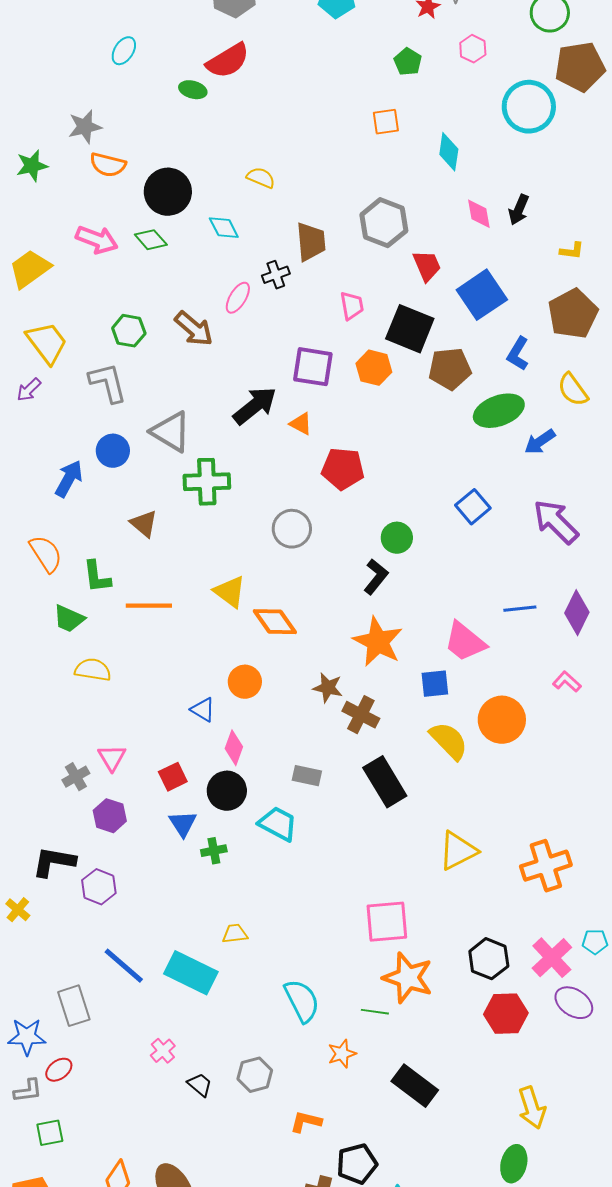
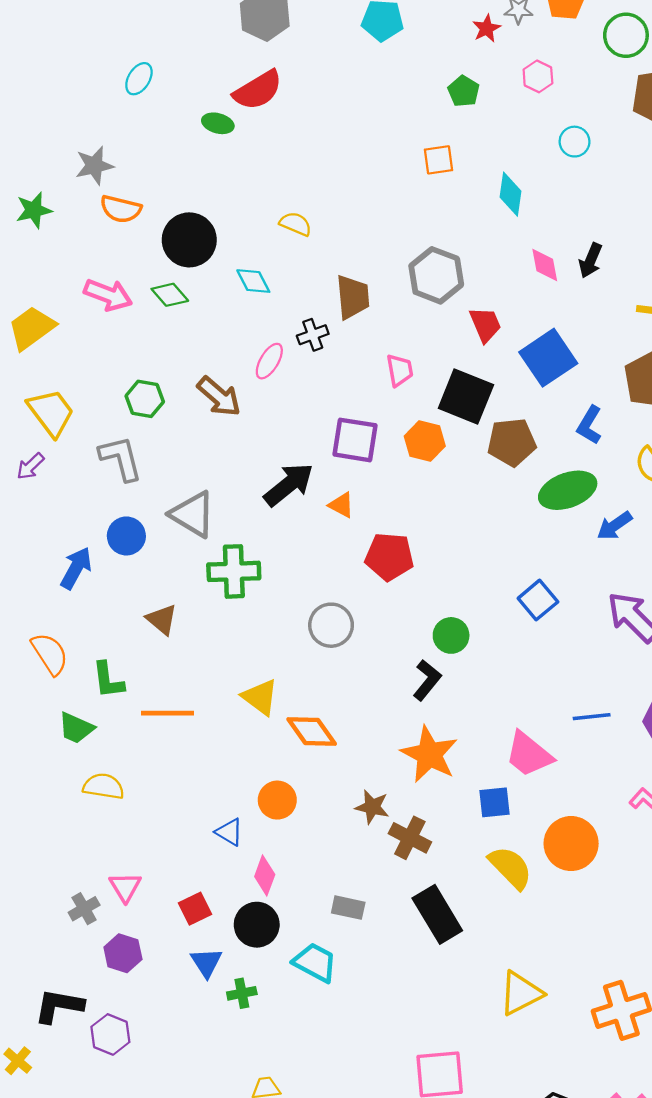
cyan circle: (529, 107) -> (575, 142), moved, size x0.5

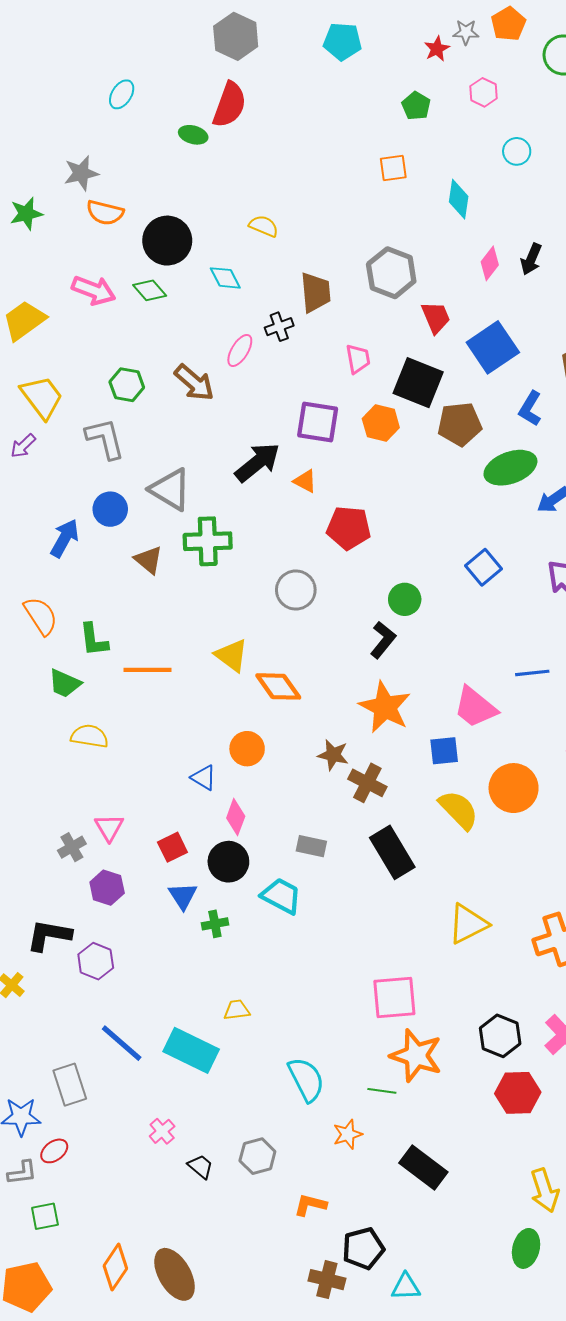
red semicircle: (258, 90) -> (229, 105), turned -39
pink diamond: (545, 265) -> (490, 263), turned 48
brown triangle: (162, 619) -> (149, 560), moved

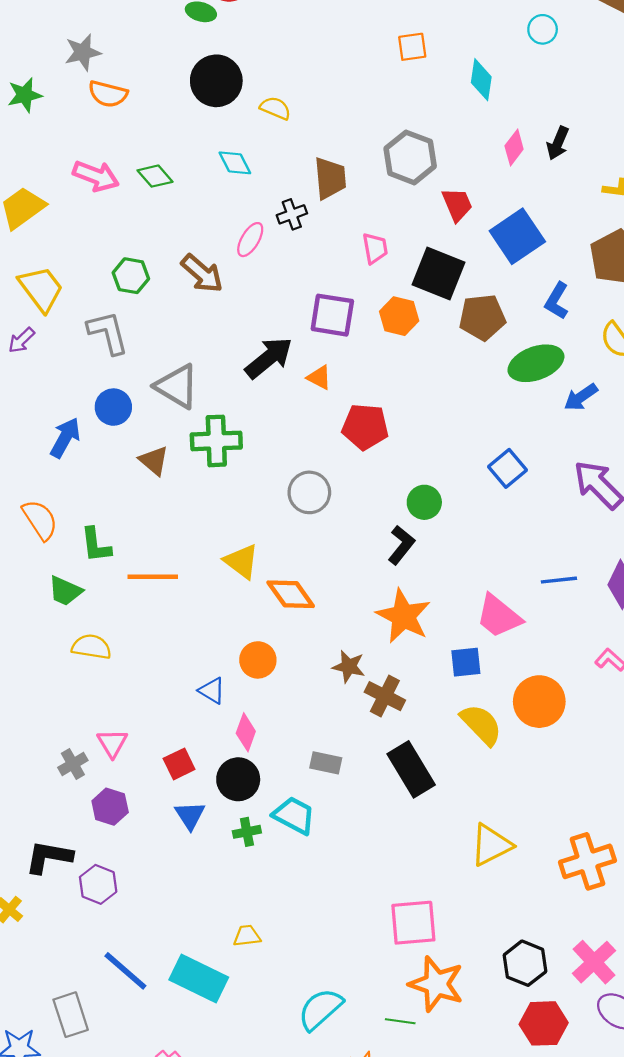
black circle: (167, 241) -> (216, 81), moved
green cross: (215, 924) -> (247, 832), moved
cyan semicircle: (306, 1079) -> (320, 1009), turned -105

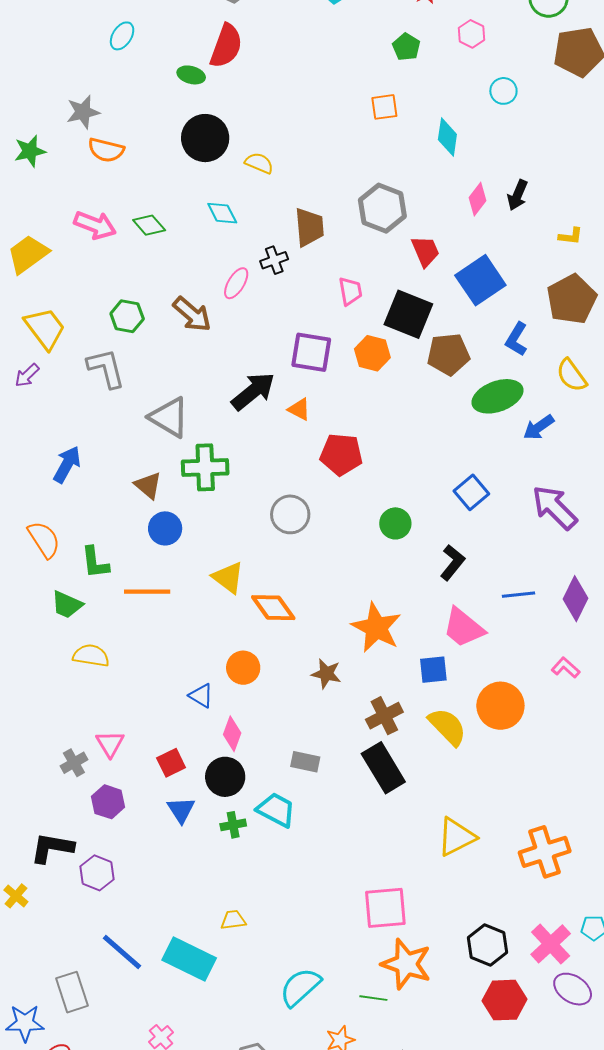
blue circle: (113, 407) -> (165, 528), moved
black L-shape: (401, 545) -> (452, 563), moved
brown cross: (385, 696) -> (384, 716), moved, turned 36

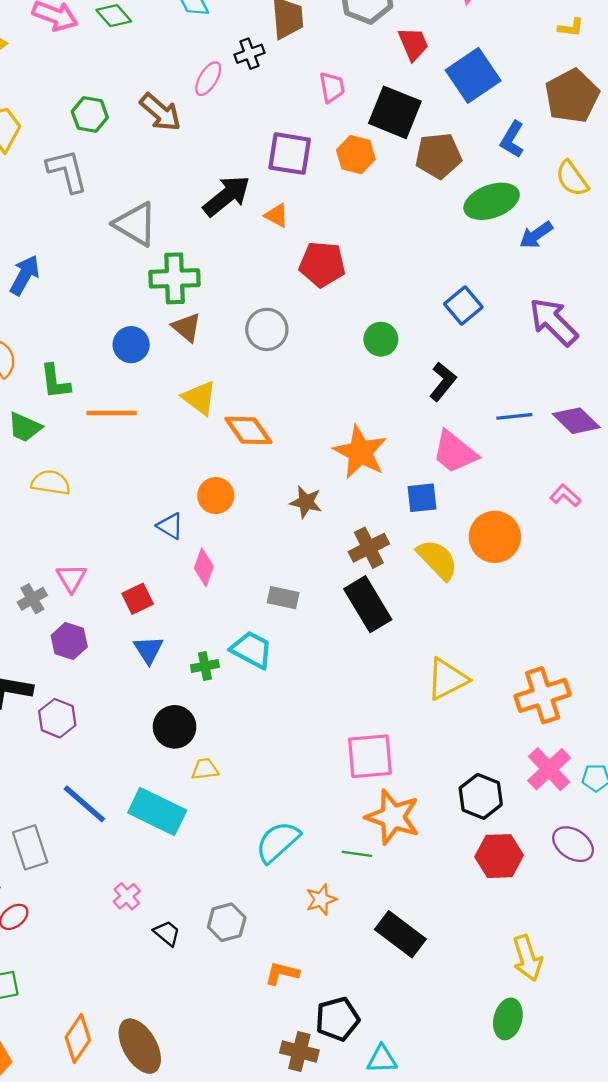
brown triangle: (148, 485) -> (186, 327), moved
purple diamond: (576, 599) -> (576, 421), turned -72
black circle: (225, 777) -> (175, 727), moved
pink cross: (551, 944) -> (549, 769), moved

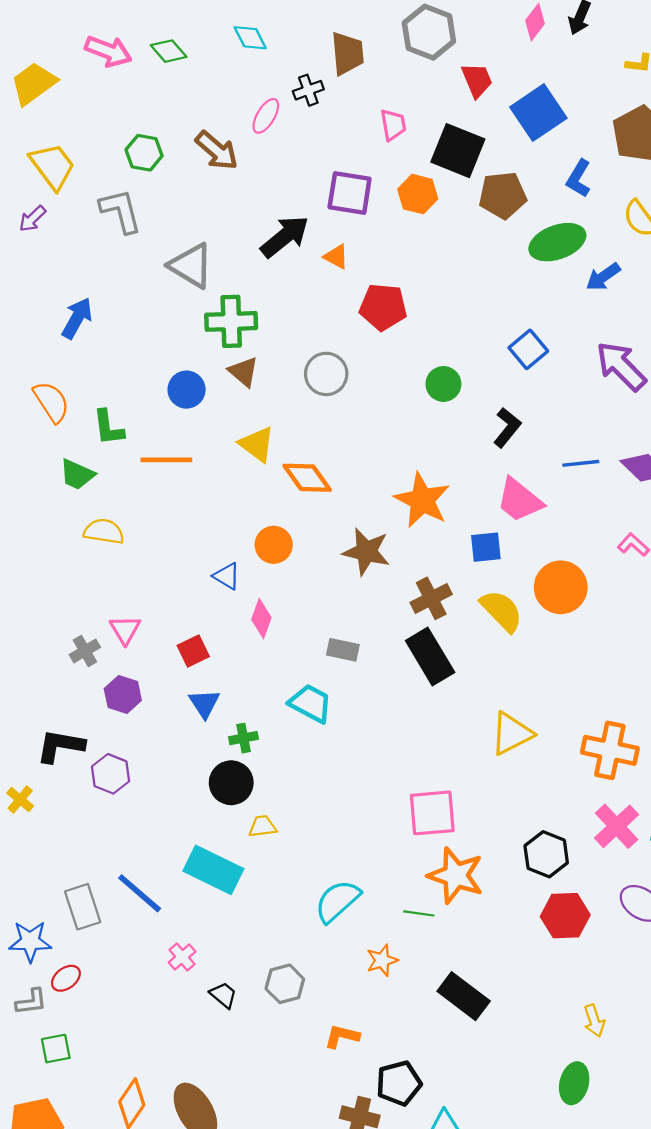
brown star: (306, 502) -> (366, 552), size x1.4
green cross: (205, 666) -> (244, 738), moved
orange cross: (543, 695) -> (610, 750), turned 30
blue line: (84, 804) -> (140, 893), moved
yellow arrow: (527, 958) -> (594, 1021), size x0.7

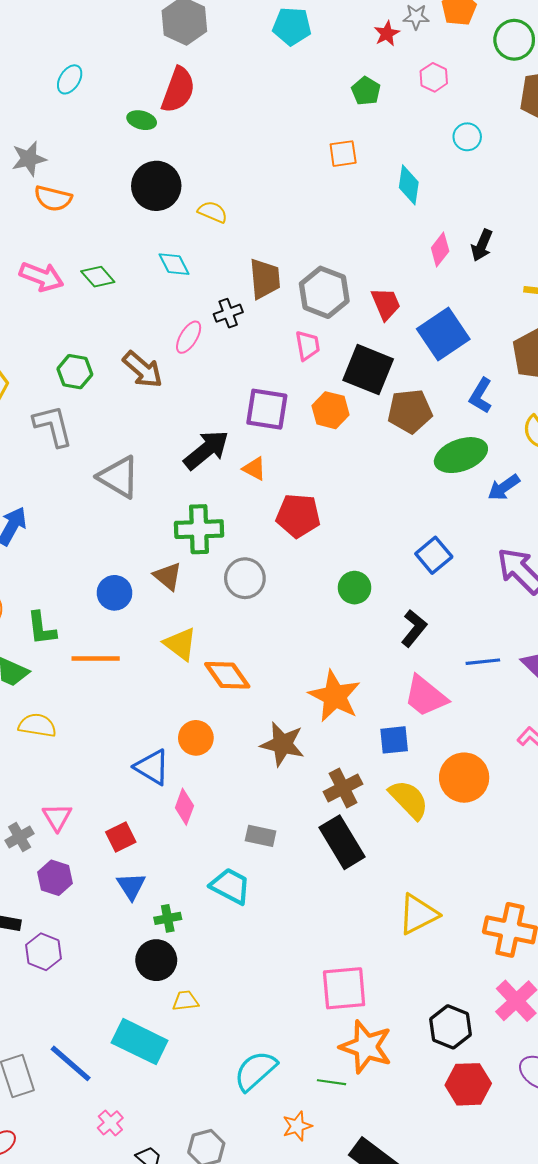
gray hexagon: (429, 32) -> (324, 292), moved
green cross: (231, 321) -> (199, 529), moved
blue triangle: (227, 576) -> (152, 767), size x1.4

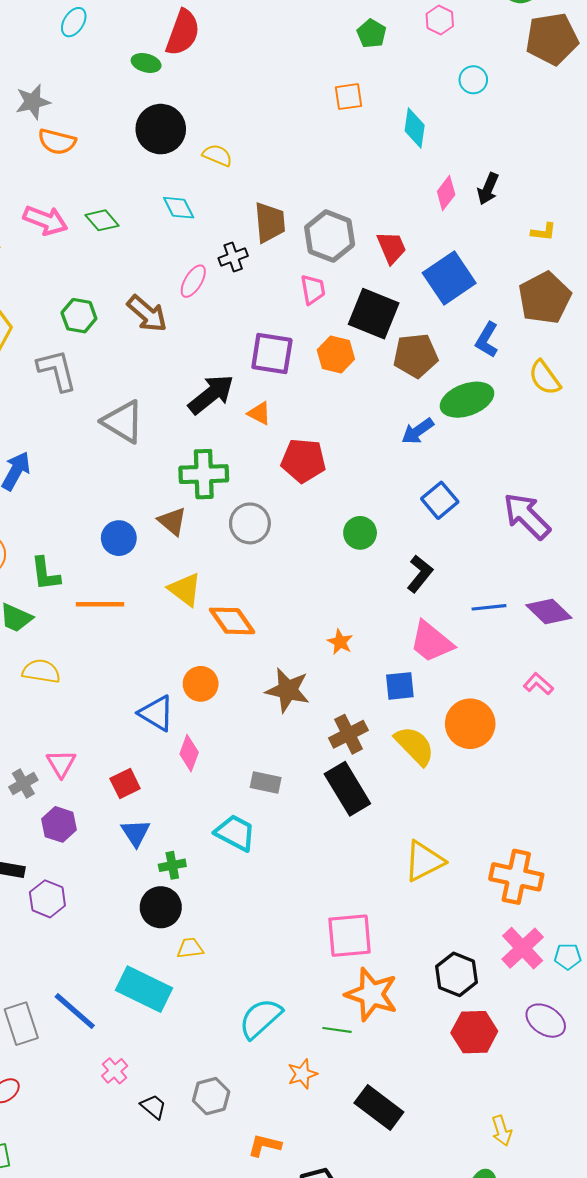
blue arrow: (504, 487) -> (418, 431), moved
orange star: (335, 696) -> (340, 642), size x0.5

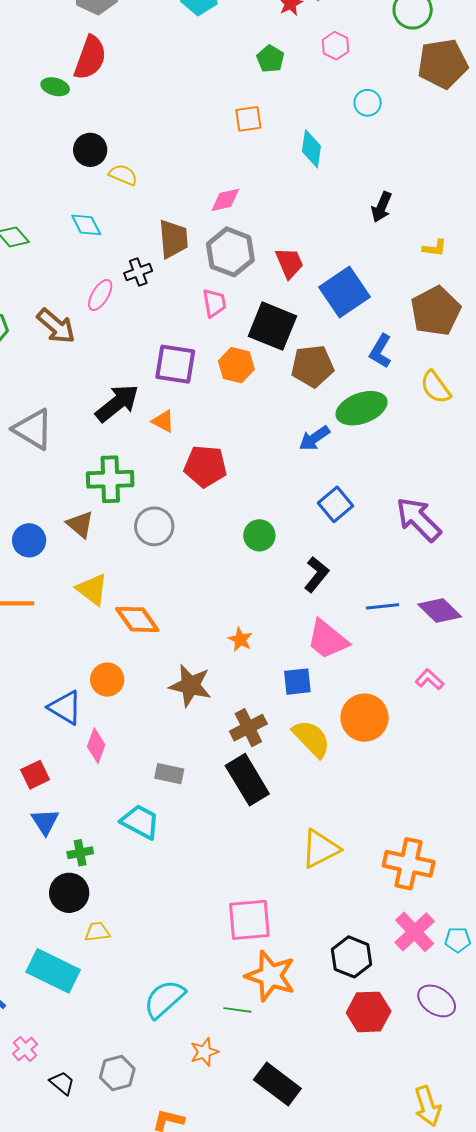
black circle: (161, 129) -> (90, 150), moved, size x0.7
pink diamond: (446, 193) -> (225, 200), moved, turned 40
yellow arrow: (502, 1131) -> (428, 1106), moved, size x1.4

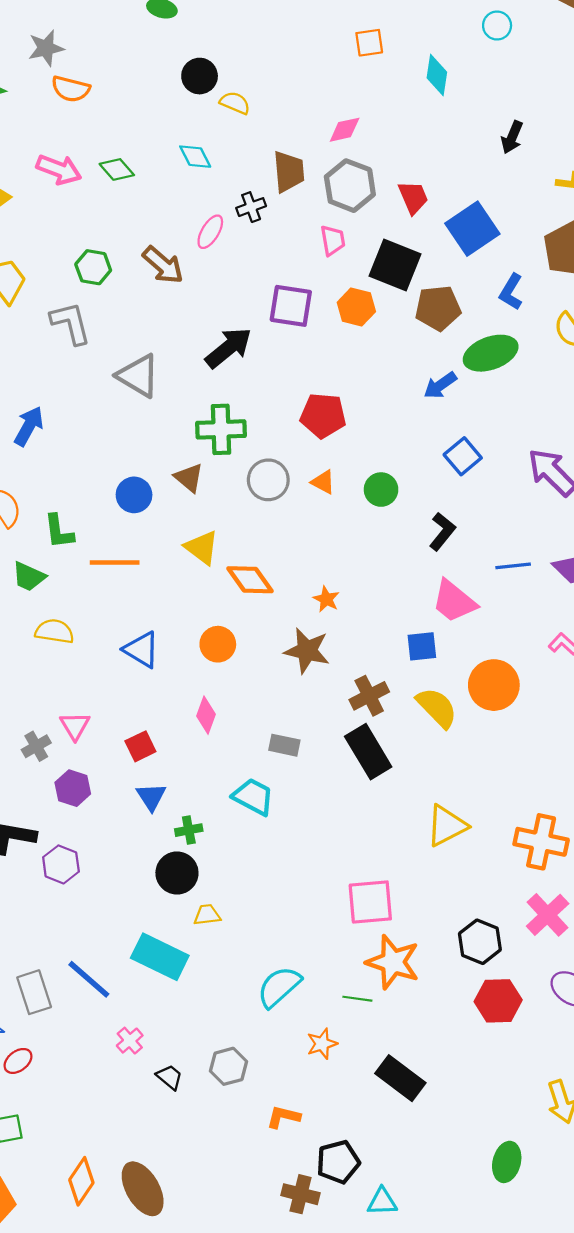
orange triangle: (163, 421) -> (323, 482), moved
orange star: (240, 639) -> (326, 599), moved
blue triangle: (65, 708) -> (142, 650), moved

